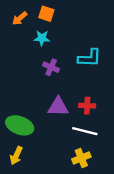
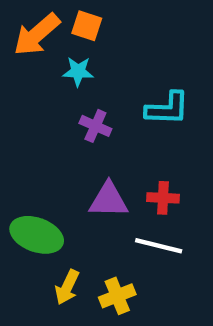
orange arrow: (20, 18) -> (37, 34), size x1.6
yellow arrow: (16, 156) -> (67, 287), moved
yellow cross: (81, 158) -> (117, 296), moved

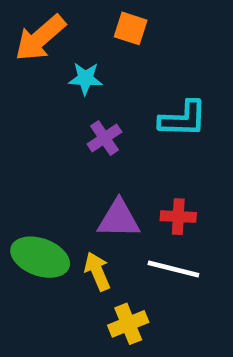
orange square: (87, 26) -> (131, 28), moved
purple cross: (95, 126) -> (104, 138), turned 32
yellow arrow: (67, 287) -> (97, 271), moved, turned 132

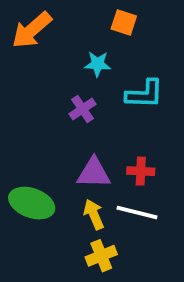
orange square: (131, 28) -> (124, 23), moved
cyan star: (85, 78) -> (98, 64), moved
yellow arrow: (97, 271) -> (94, 214), moved

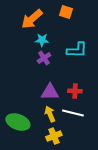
orange arrow: (32, 30) -> (32, 19), moved
cyan star: (98, 64) -> (42, 40), moved
green ellipse: (32, 203) -> (18, 122), moved

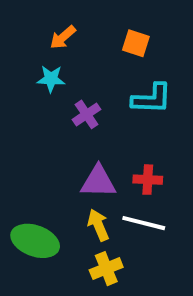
orange square: (66, 12) -> (136, 43), moved
orange arrow: (32, 19) -> (63, 37), size x0.6
cyan star: (42, 40) -> (51, 79), moved

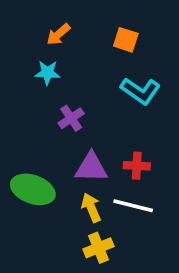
cyan L-shape: (152, 99) -> (140, 91), turned 33
purple cross: (86, 114) -> (71, 118), moved
green ellipse: (35, 241) -> (33, 189), moved

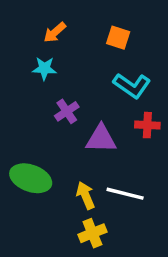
red cross: (137, 166) -> (147, 125), moved
purple triangle: (91, 168) -> (101, 139), moved

